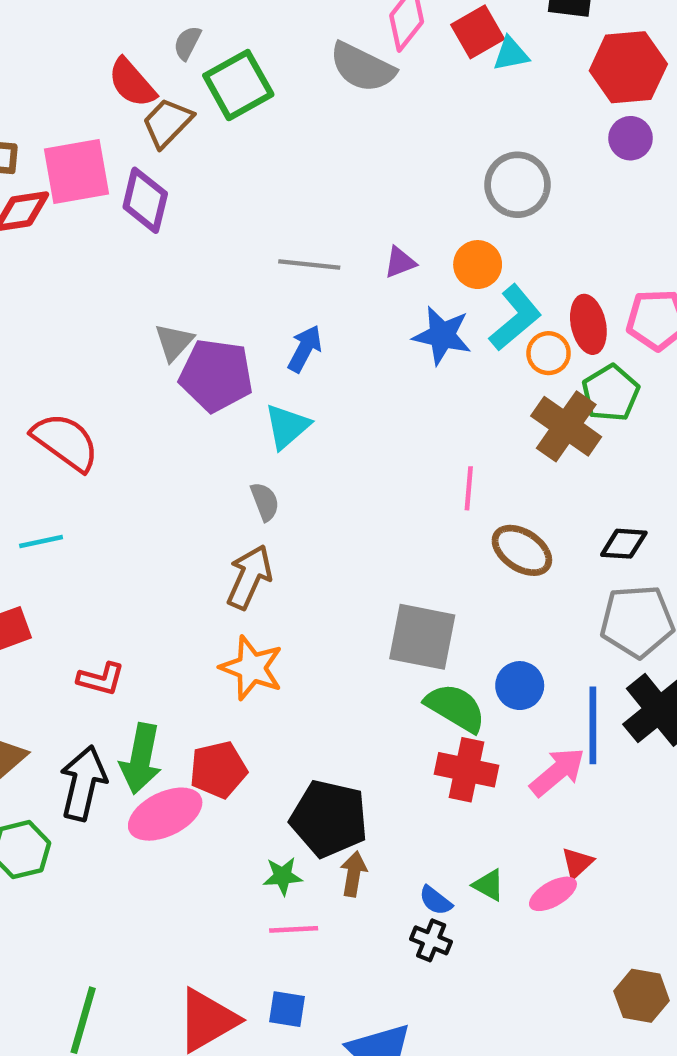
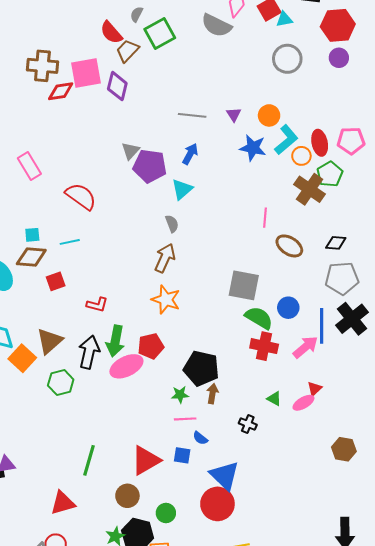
gray circle: (517, 185) -> (287, 59), moved
purple triangle: (400, 262) -> (234, 114), turned -42
blue semicircle: (435, 901) -> (200, 438), moved

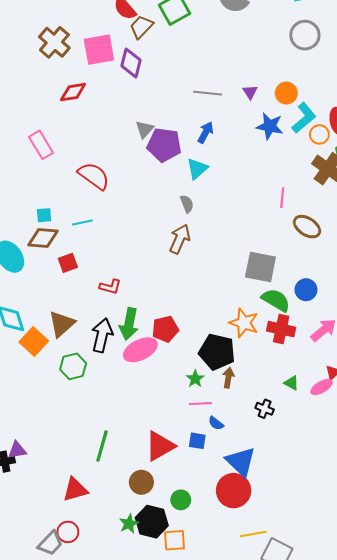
brown cross: (42, 66) -> (54, 42), turned 36
red diamond: (61, 91) -> (73, 92), moved
orange star: (166, 300) -> (244, 323), moved
green star: (180, 395) -> (195, 379), turned -30

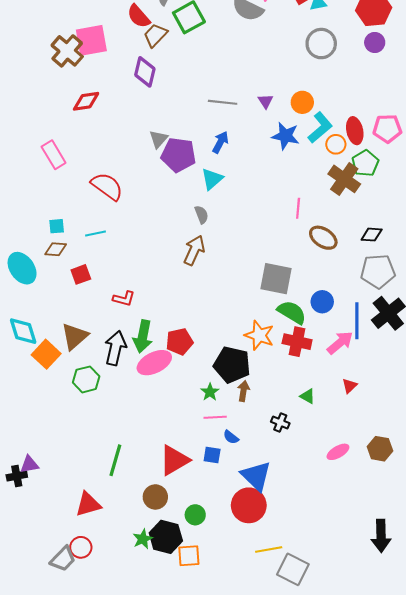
pink square: (99, 50) -> (91, 40), moved
brown diamond: (43, 238) -> (56, 249), size x0.7
pink ellipse: (321, 387) -> (338, 452), moved

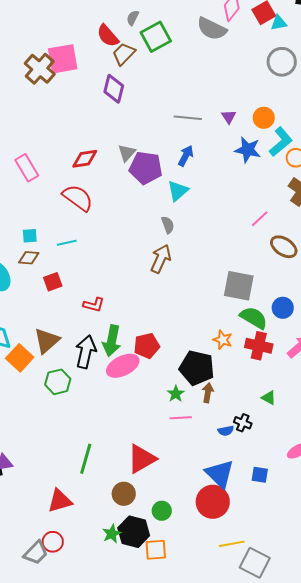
red diamond: (86, 101) -> (85, 159), moved
pink line: (298, 208) -> (260, 219), turned 42
orange star: (259, 335) -> (223, 340), size x0.7
blue semicircle: (231, 437) -> (226, 431), moved, turned -49
blue square: (212, 455) -> (260, 475), moved

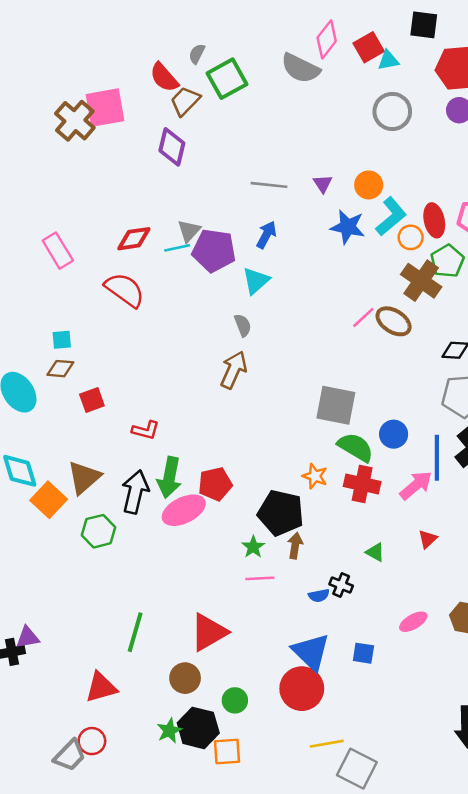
cyan line: (67, 243) -> (177, 248), moved
brown ellipse: (284, 247) -> (394, 321), moved

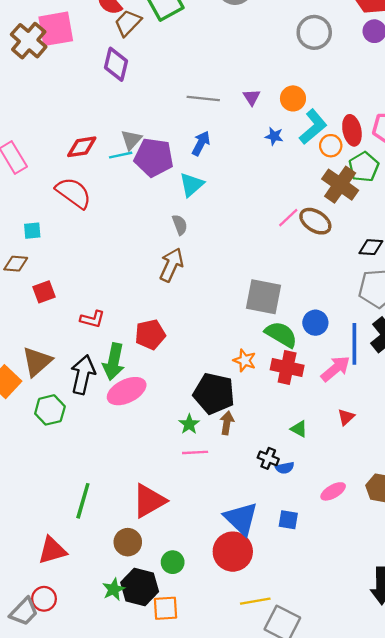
blue star: (348, 227) -> (274, 136), size x0.6
cyan square: (62, 340) -> (32, 231), moved
red pentagon: (215, 484) -> (150, 334), moved
blue semicircle: (319, 595) -> (285, 468), moved

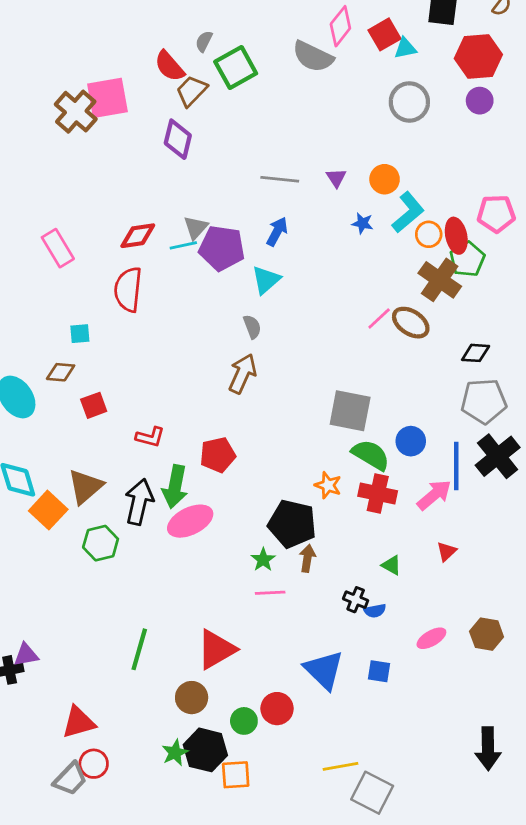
red ellipse: (352, 130) -> (456, 236), moved
red semicircle: (73, 193) -> (128, 289), turned -120
red triangle: (52, 550) -> (79, 722), moved
red circle: (233, 552) -> (277, 709), moved, size x0.7

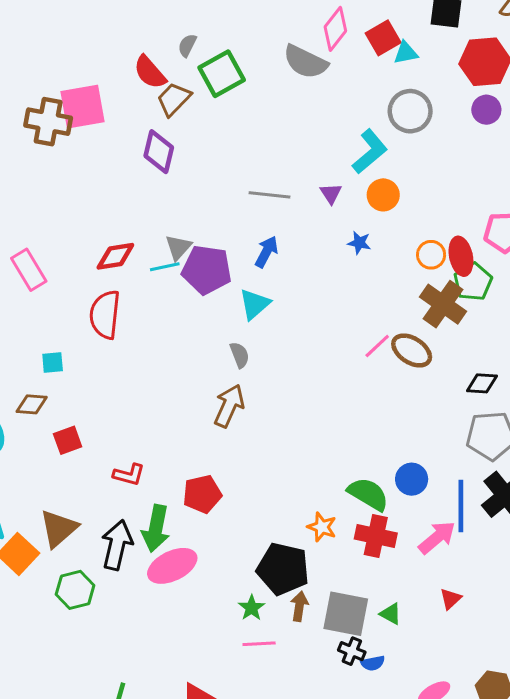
brown cross: (76, 112) -> (48, 122), turned -30
cyan L-shape: (408, 212) -> (370, 152), moved
gray square: (350, 411) -> (346, 614), moved

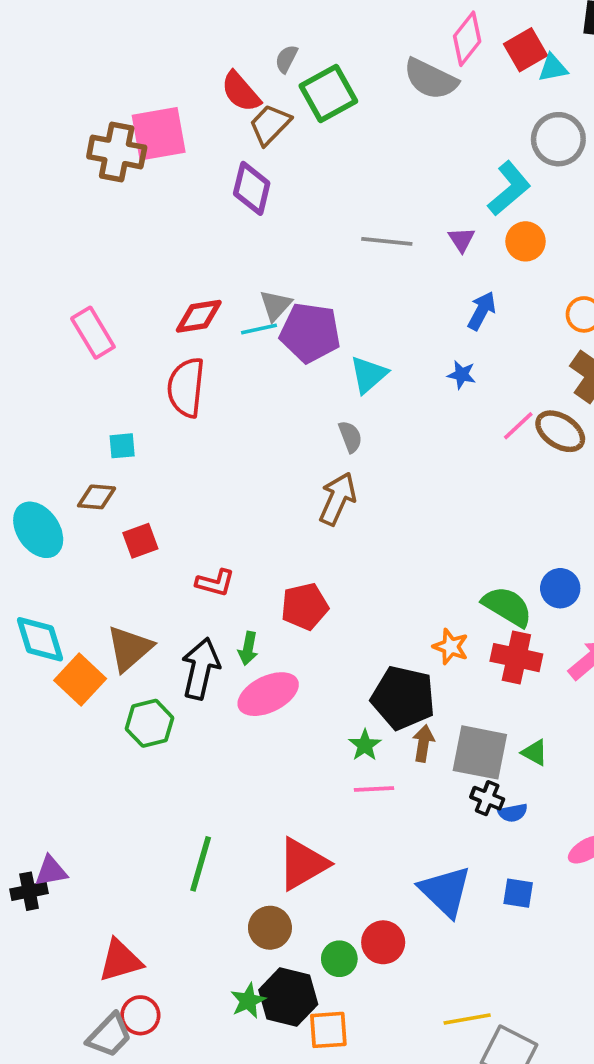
blue star: (359, 243) -> (462, 375), moved
blue arrow: (267, 252) -> (482, 311), moved
green arrow: (156, 528) -> (248, 648), size x0.6

